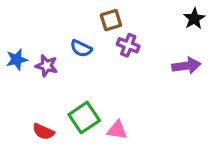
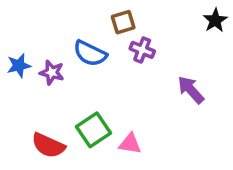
blue semicircle: (81, 48) -> (90, 53), size x1.4
purple arrow: (186, 66) -> (191, 90), moved, turned -124
red semicircle: (43, 132) -> (48, 145), size x1.4

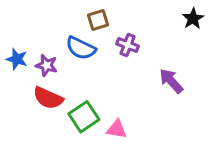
brown square: (123, 22) -> (98, 20), moved
blue star: (19, 66) -> (17, 59), turned 30
red semicircle: (48, 145) -> (48, 98), moved

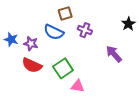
black star: (193, 19) -> (128, 24), moved
green square: (84, 117) -> (63, 68), moved

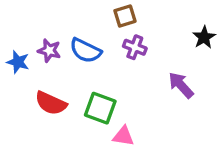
brown square: (65, 13) -> (125, 16), moved
purple star: (31, 44) -> (49, 51), moved
green square: (63, 68) -> (100, 108), turned -36

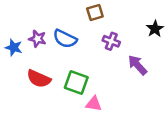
purple cross: (135, 47) -> (111, 41), moved

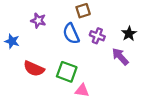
black star: (155, 29) -> (129, 34), moved
purple star: (37, 39) -> (38, 20), moved
blue semicircle: (65, 39) -> (71, 34), moved, turned 40

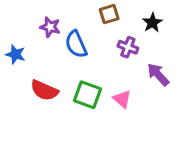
blue semicircle: (71, 34) -> (76, 44), moved
black star: (129, 34) -> (152, 23), moved
pink triangle: (82, 90) -> (122, 99), moved, turned 32

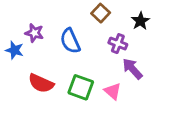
brown square: (109, 14) -> (101, 13), turned -30
purple star: (50, 27) -> (34, 33), moved
purple arrow: (158, 75) -> (132, 69), moved

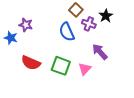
blue semicircle: (70, 41) -> (67, 32), moved
purple cross: (118, 44) -> (89, 24), moved
pink triangle: (113, 91) -> (85, 69), turned 32

